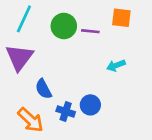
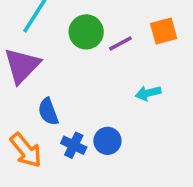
orange square: (121, 18) -> (164, 31), turned -30
purple line: (90, 31) -> (120, 43), turned -42

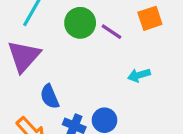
purple line: (120, 43) -> (112, 32), turned 65

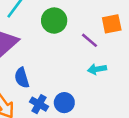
purple line: (112, 32) -> (89, 40), moved

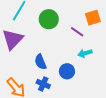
blue semicircle: (22, 78) -> (40, 62), moved
blue circle: (64, 103) -> (67, 71), moved

